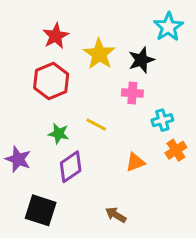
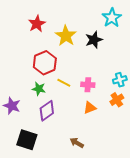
red hexagon: (51, 81) -> (45, 63), moved
pink cross: (132, 93) -> (88, 85), moved
cyan cross: (162, 120) -> (120, 80), moved

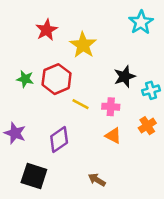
black star: (94, 40) -> (125, 76), moved
cyan cross: (120, 80) -> (151, 90), moved
green star: (39, 89) -> (25, 79), moved
orange triangle: (90, 108) -> (113, 136), turned 48

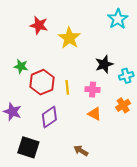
red star: (47, 30) -> (39, 25), turned -30
red hexagon: (57, 79) -> (42, 82), moved
yellow line: (81, 104) -> (67, 87), turned 56

